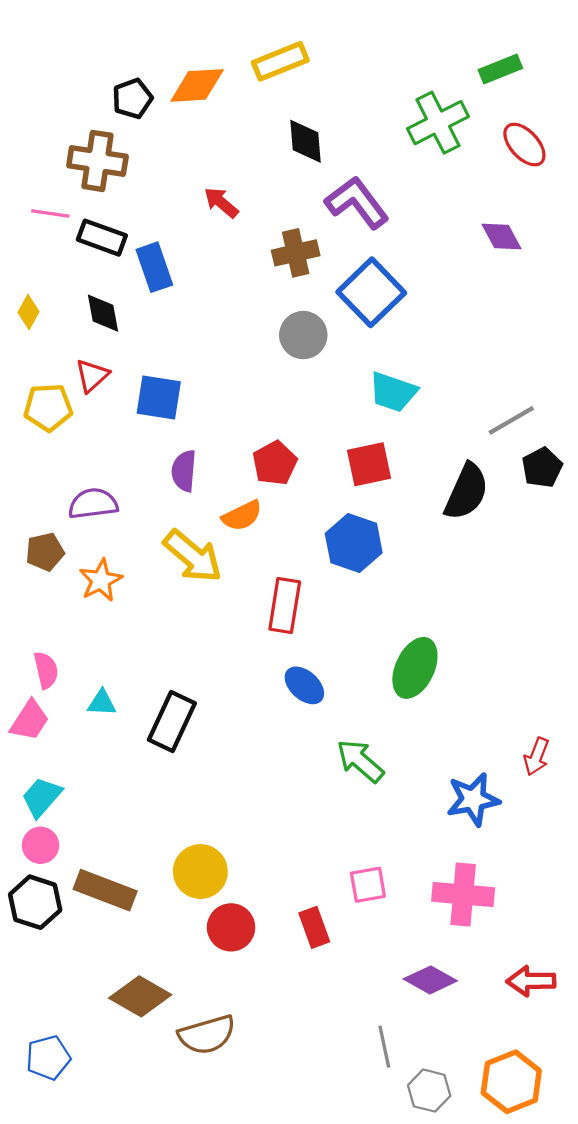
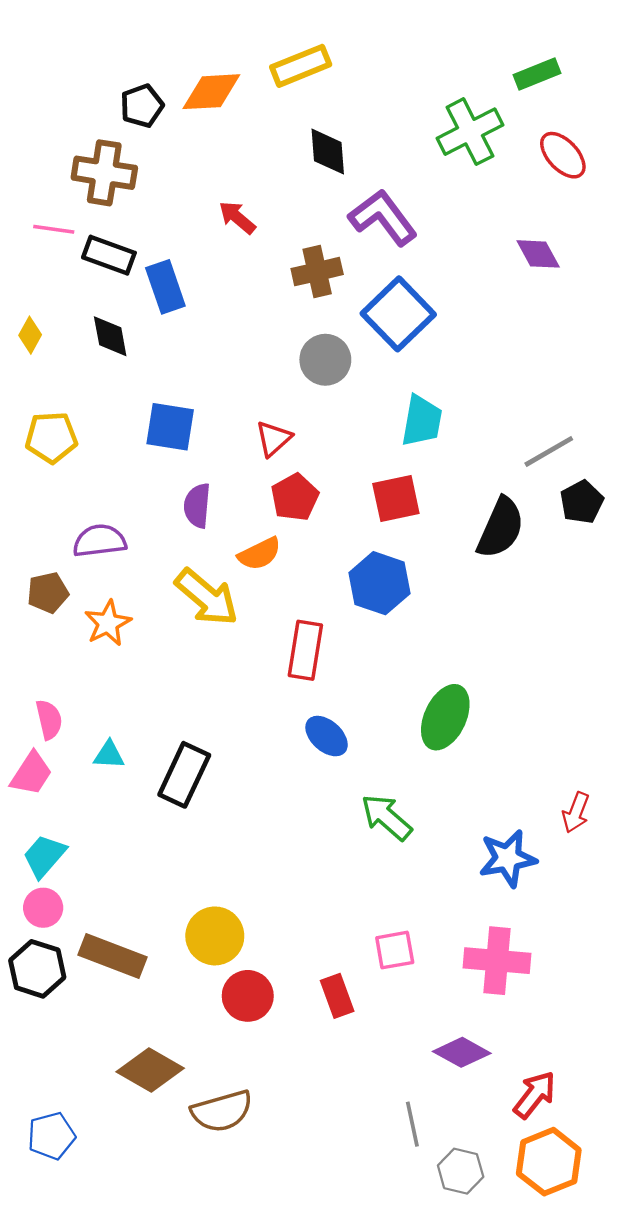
red triangle: (92, 376) -> (274, 439), moved
cyan trapezoid: (393, 392) -> (422, 421), turned -99
red arrow: (531, 981) -> (535, 1095), moved, turned 129

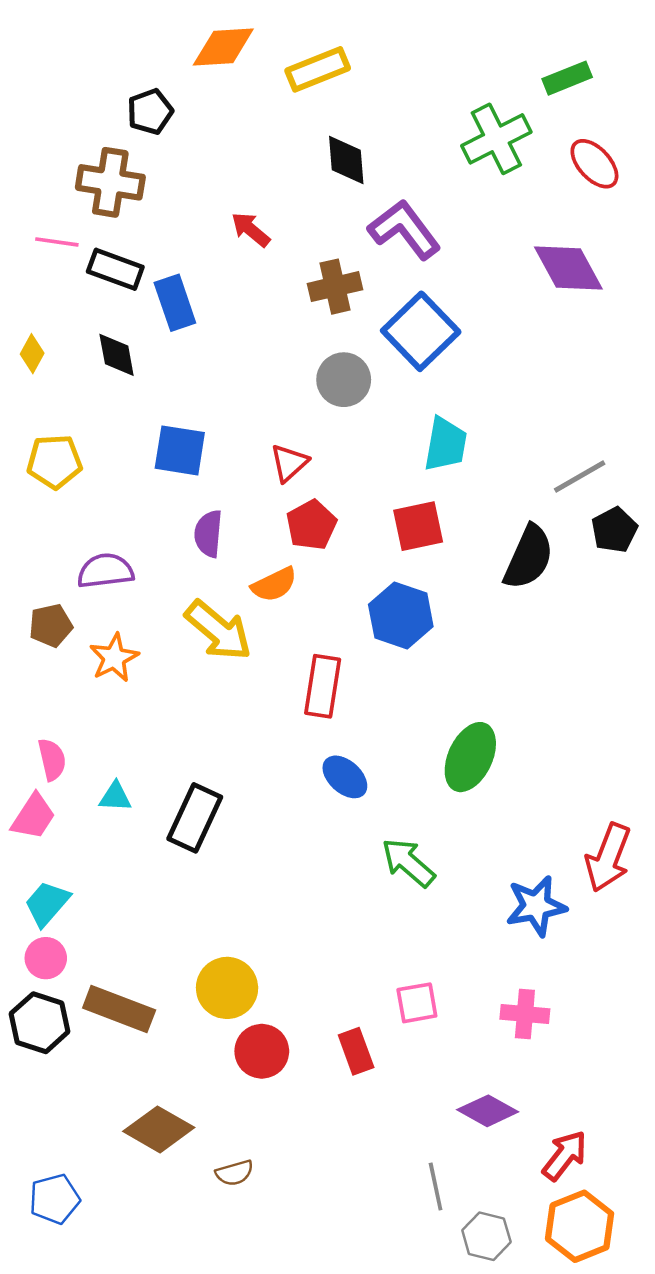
orange diamond: (211, 92) -> (223, 47), moved
purple diamond: (538, 254) -> (568, 268), size x1.5
red arrow: (576, 812) -> (608, 858), size x1.6
pink cross: (497, 961) -> (525, 1014), size x0.7
brown semicircle: (222, 1111) -> (234, 1173), size x0.6

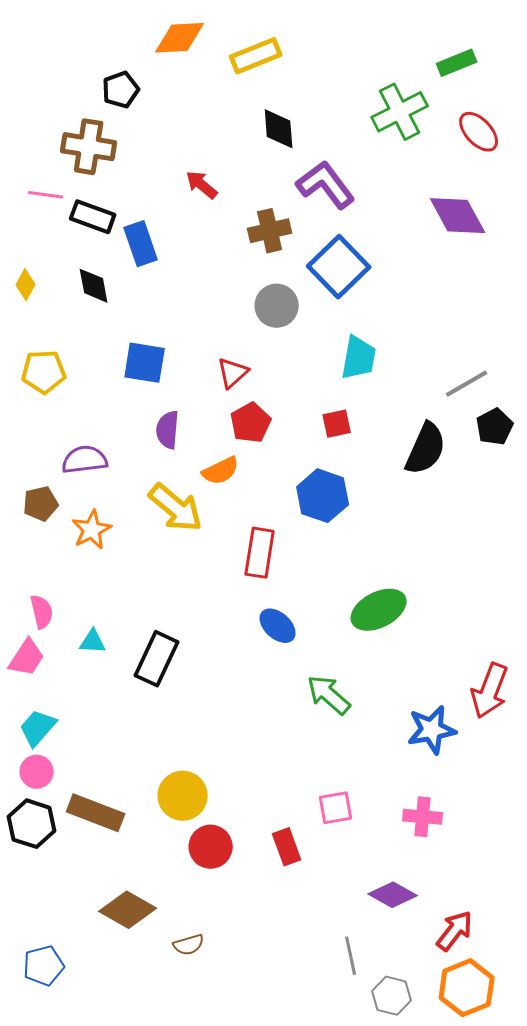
red square: (418, 526) -> (337, 424), size x0.7
green ellipse: (470, 757) -> (379, 610), turned 38

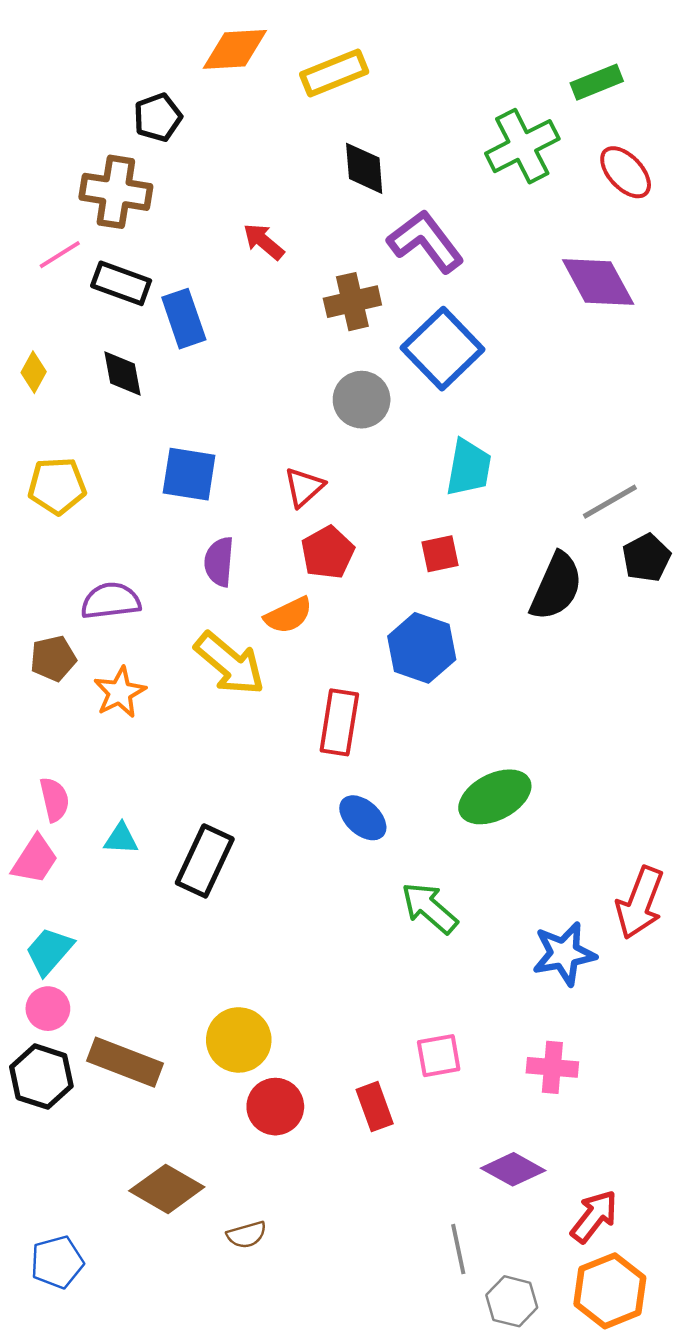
pink line: (46, 195) -> (60, 255), turned -40

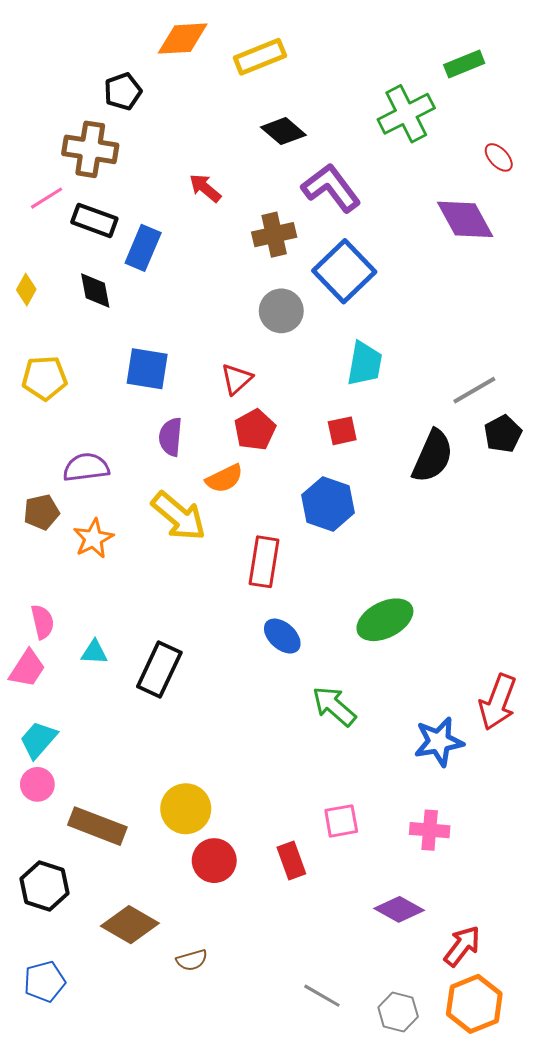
black diamond: (364, 168) -> (283, 131), turned -45
red ellipse: (626, 172) -> (499, 157), moved, size x0.7
blue rectangle: (184, 319) -> (143, 248), turned 42
black hexagon: (41, 1077) -> (45, 886), moved
gray line: (458, 1249) -> (322, 996), moved, turned -48

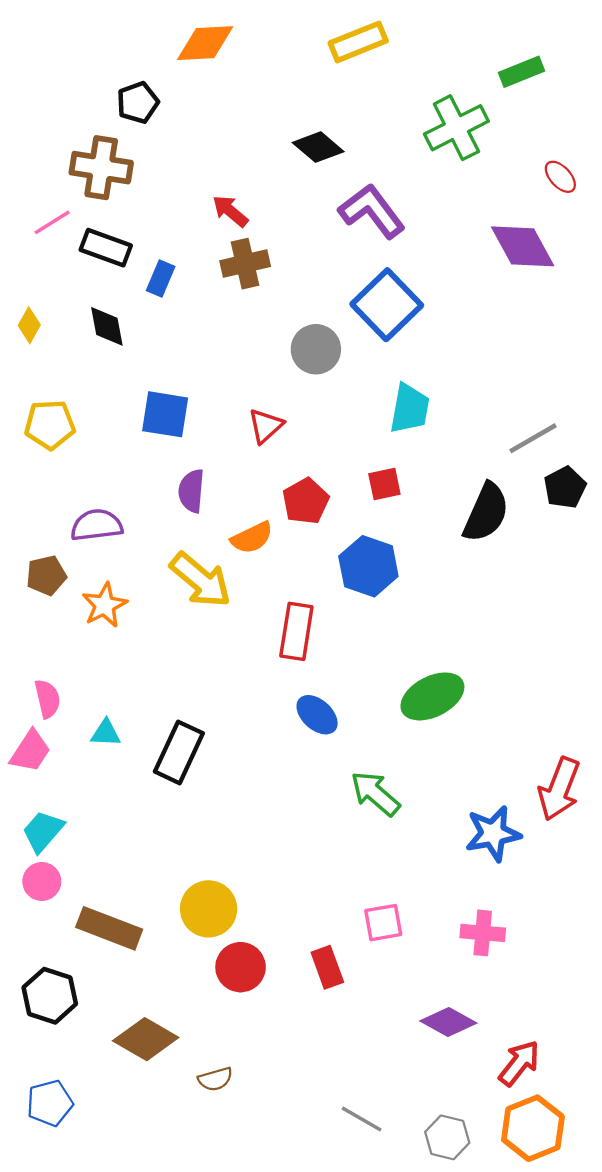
yellow rectangle: (260, 57) -> (358, 42), moved
brown cross: (274, 235) -> (245, 264), moved
blue rectangle: (143, 248) -> (161, 278), size x0.7
red pentagon: (255, 430) -> (306, 501), moved

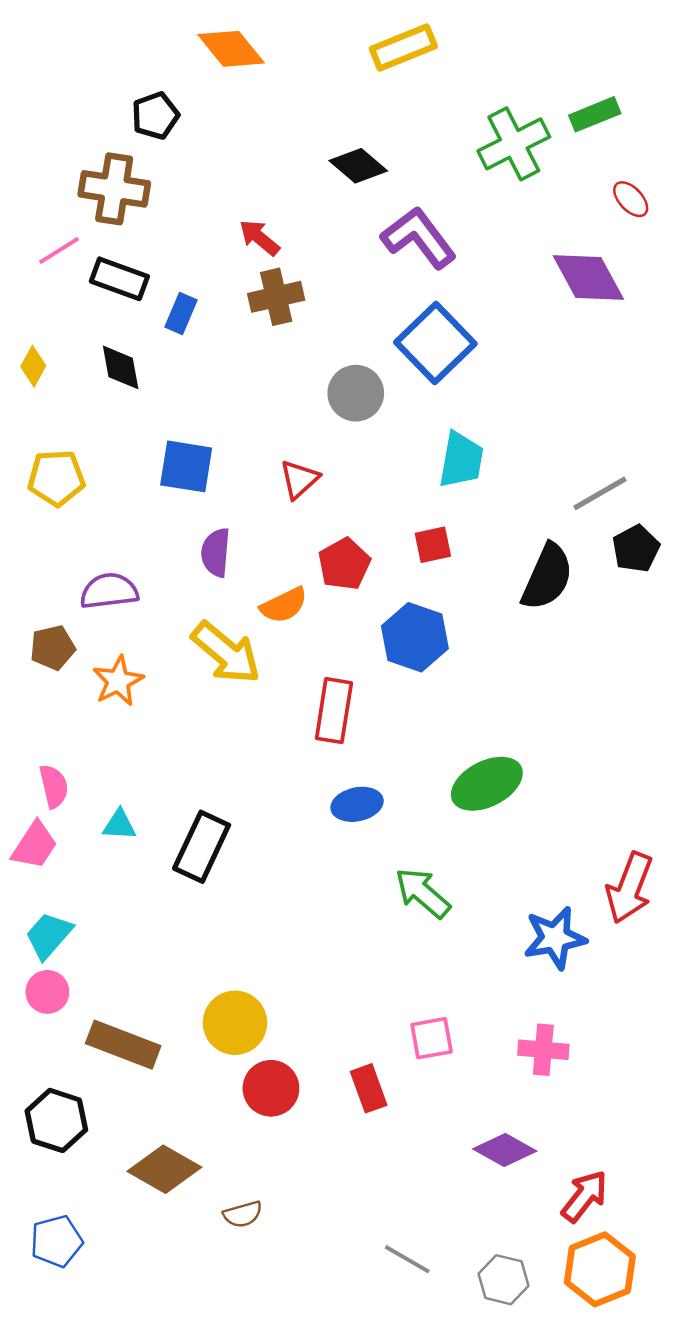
orange diamond: (205, 43) -> (231, 49), turned 54
green rectangle: (522, 72) -> (595, 114), moved
blue ellipse: (317, 715) -> (357, 804), turned -54

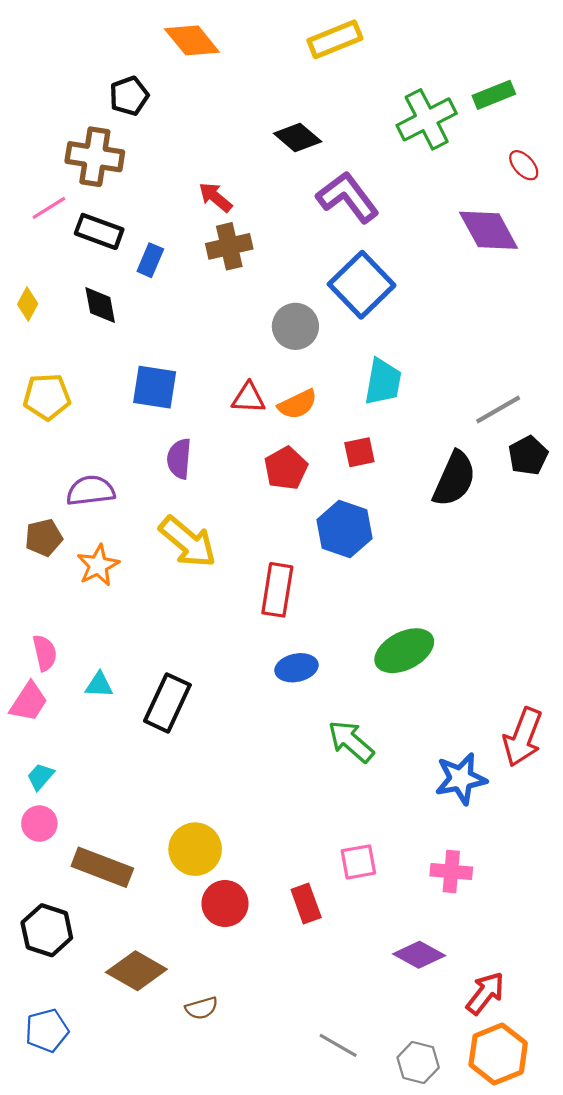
red triangle: (299, 479) -> (248, 398), turned 45
orange semicircle: (284, 605) -> (298, 404), moved
cyan trapezoid: (49, 935) -> (40, 777), size x0.7

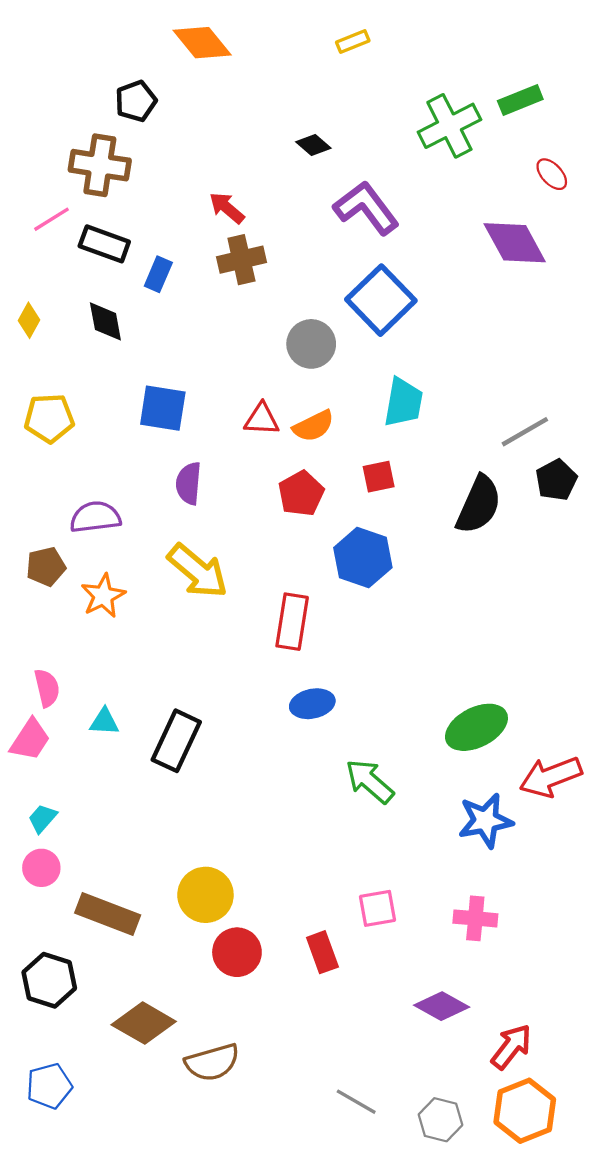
yellow rectangle: (335, 39) -> (353, 42), size x0.6
black diamond: (298, 138) -> (313, 145), size x0.7
green ellipse: (404, 651) -> (476, 727), moved
red arrow: (523, 737) -> (551, 777), turned 48
brown semicircle: (202, 1008) -> (212, 1062), size x1.6

